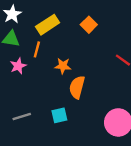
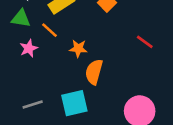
orange line: (37, 49) -> (50, 30), turned -63
cyan square: (59, 115) -> (74, 103), size x1.5

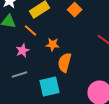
pink star: (29, 48) -> (23, 51), moved
gray line: (33, 105) -> (20, 75), moved

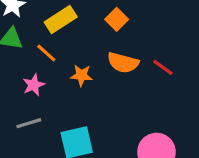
orange semicircle: (65, 63) -> (123, 63), moved, turned -90

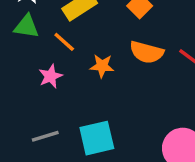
gray line: (29, 123) -> (45, 136), moved

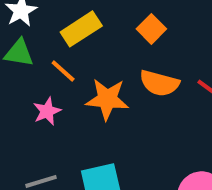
orange star: (102, 66) -> (107, 99), size x1.5

